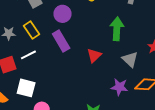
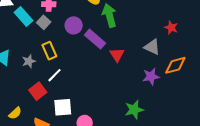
green arrow: (117, 29) -> (109, 15), moved
yellow rectangle: (31, 30) -> (49, 51), turned 30
purple rectangle: (61, 41) -> (95, 39), moved

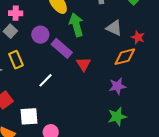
gray triangle: (152, 47) -> (114, 28), moved
orange diamond: (175, 65) -> (125, 57), moved
white line: (54, 75) -> (46, 80), moved
green star: (134, 110) -> (117, 117), moved

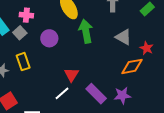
purple rectangle: (62, 48) -> (96, 94), moved
red triangle: (83, 64) -> (71, 75), moved
white line: (46, 80) -> (62, 93), moved

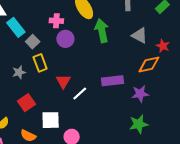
pink cross: (26, 15) -> (56, 21), moved
gray square: (20, 33) -> (33, 42), moved
red triangle: (71, 75) -> (63, 81), moved
purple rectangle: (96, 94) -> (113, 81), moved, turned -50

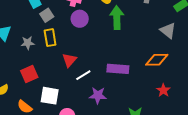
gray triangle: (140, 35) -> (168, 31), moved
red star: (163, 46) -> (163, 90), moved
purple star: (140, 94) -> (98, 95), moved

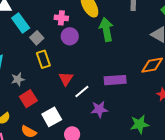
gray star: (28, 43) -> (18, 79), moved
white square: (50, 96) -> (52, 117), turned -30

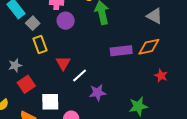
purple rectangle: (115, 80) -> (121, 51), moved
white square: (52, 117) -> (50, 102), turned 30

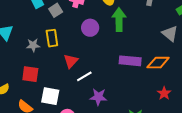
purple circle: (66, 21) -> (90, 28), moved
gray square: (33, 23) -> (56, 10), moved
gray star: (15, 65) -> (33, 45), moved
red square: (26, 84) -> (30, 74), turned 30

